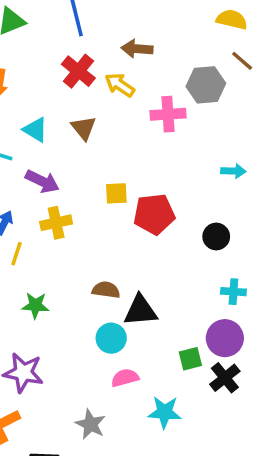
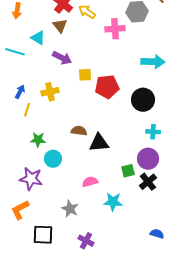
brown triangle: (84, 128) -> (60, 26), moved
cyan arrow: (233, 171) -> (153, 62), size x1.6
purple arrow: (42, 181) -> (62, 58), moved
black circle: (216, 237) -> (143, 100), size x1.5
cyan circle: (111, 338) -> (53, 159), moved

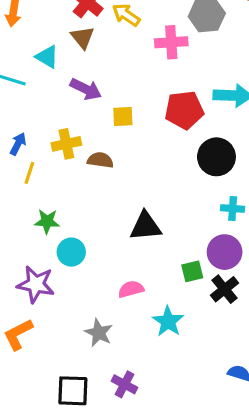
red pentagon: (107, 87) -> (184, 110), moved
brown semicircle: (79, 131) -> (100, 160), moved
cyan star: (113, 202) -> (168, 321), turned 30
black square: (43, 235) -> (73, 391), moved

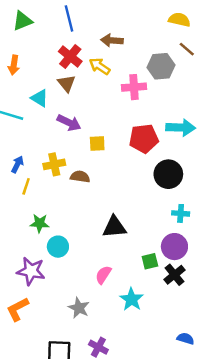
pink semicircle: (131, 289) -> (103, 275), turned -42

